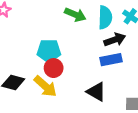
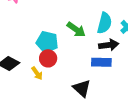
green arrow: (75, 15) -> (76, 30), moved
yellow arrow: (45, 86) -> (37, 73), size x0.6

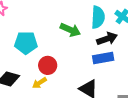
cyan pentagon: (47, 42) -> (26, 43), moved
yellow arrow: (37, 73) -> (39, 83), turned 104

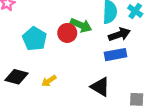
cyan pentagon: (26, 43) -> (35, 39), turned 30
red circle: (48, 65) -> (67, 33), moved

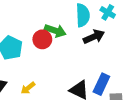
blue rectangle: (115, 55) -> (101, 84), moved, turned -50

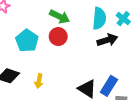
green arrow: (55, 31) -> (60, 17), moved
yellow arrow: (28, 88) -> (39, 81), turned -48

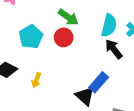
black arrow: (107, 40) -> (114, 49), turned -120
blue rectangle: (109, 86) -> (99, 82), moved

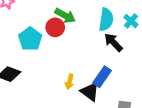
red circle: (64, 37) -> (55, 27), moved
yellow arrow: (36, 80) -> (69, 82), moved

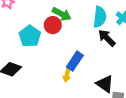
blue rectangle: (102, 77) -> (75, 61), moved
black triangle: (90, 92) -> (105, 84), moved

